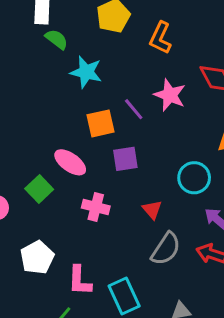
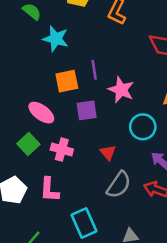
pink star: (170, 95) -> (121, 90), moved
purple line: (134, 109) -> (94, 70), turned 30
green square: (39, 189) -> (28, 144), moved
pink L-shape: (80, 281) -> (49, 190), moved

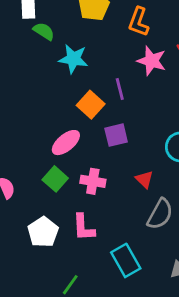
orange square: (67, 81) -> (91, 105), turned -30
pink star: (121, 90) -> (151, 61), moved
pink ellipse: (41, 113) -> (66, 143), turned -70

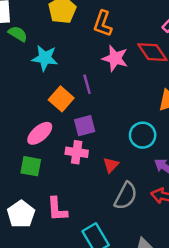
green square: (55, 179) -> (31, 166), turned -30
red triangle: (144, 179) -> (111, 165), turned 30
pink cross: (93, 181) -> (77, 152), moved

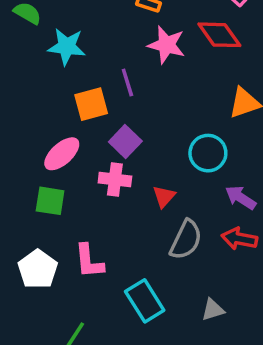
orange square: (61, 99) -> (91, 104), turned 35
purple square: (85, 126) -> (125, 141), turned -30

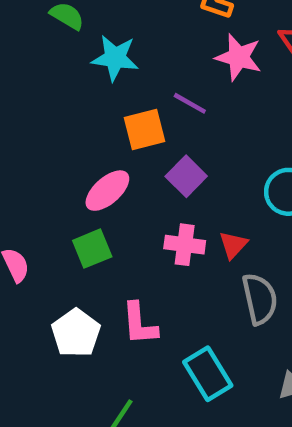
purple line: (127, 83) -> (190, 103), turned -44
pink cross: (115, 179) -> (185, 245), moved
green square: (50, 201) -> (92, 249), turned -32
gray semicircle: (186, 240) -> (260, 299), turned -39

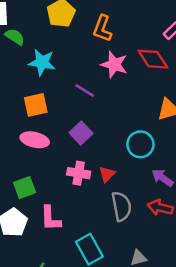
orange square: (145, 129) -> (36, 105), moved
pink ellipse: (107, 191) -> (35, 140), turned 52
green square: (92, 249) -> (25, 188), moved

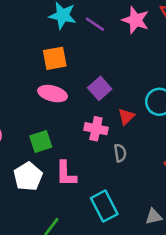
purple line: (85, 90) -> (95, 24), moved
red triangle: (107, 174) -> (126, 117), moved
gray semicircle: (121, 206) -> (120, 153), moved, size x0.6

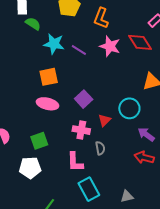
pink L-shape: (66, 174) -> (75, 162), moved
white pentagon: (28, 176) -> (30, 168), turned 30

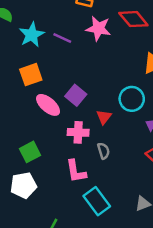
cyan star: (54, 44) -> (32, 35), turned -30
pink ellipse: (47, 104) -> (48, 105), moved, turned 35

